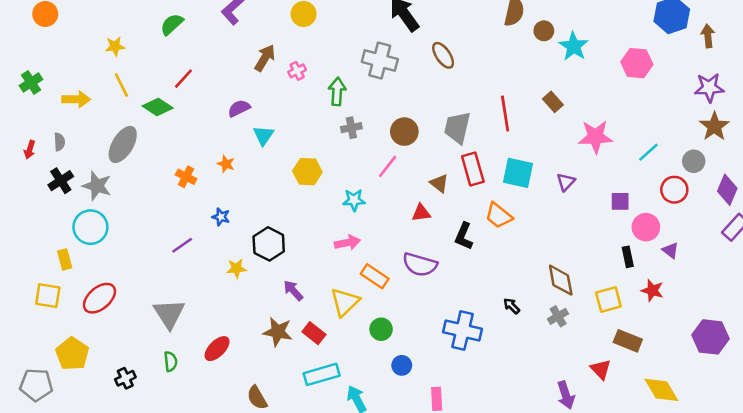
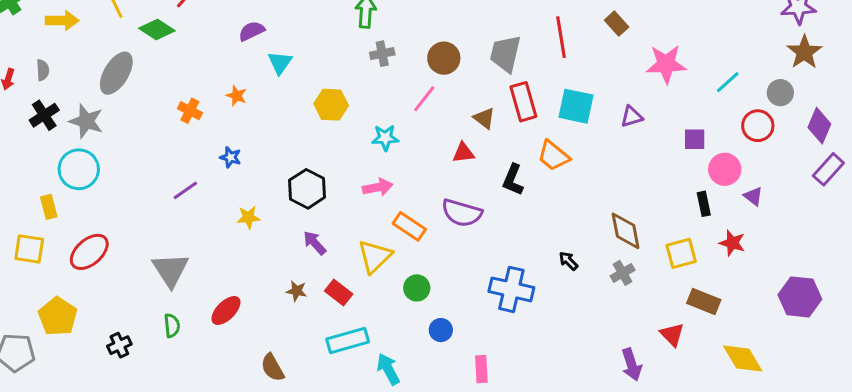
purple triangle: (566, 182) -> (632, 117), turned 30
black hexagon: (269, 244) -> (307, 189), moved
brown star: (278, 332) -> (297, 291), size x0.6

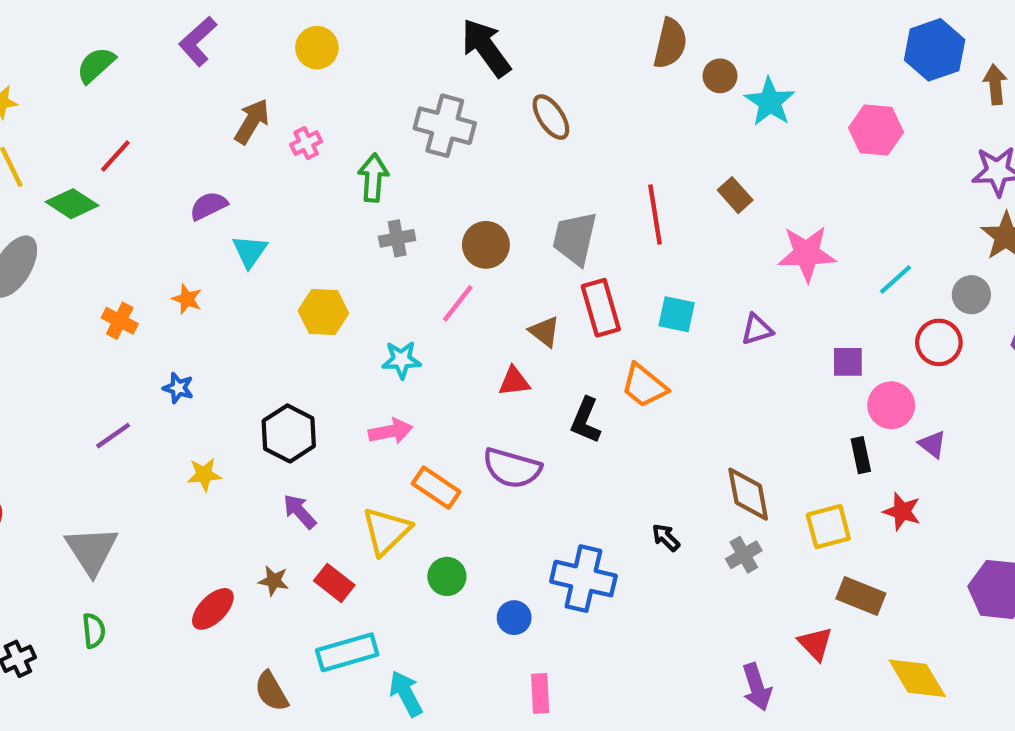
cyan square: (576, 106) -> (677, 314), size x0.7
red ellipse: (226, 310) -> (213, 609), moved
blue circle: (441, 330) -> (514, 618), moved
brown semicircle: (273, 368) -> (271, 691), moved

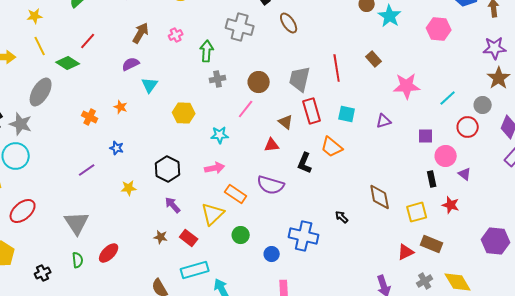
brown arrow: (252, 121) -> (141, 33), moved
gray cross: (744, 555) -> (425, 281), moved
red ellipse: (213, 609) -> (109, 253), moved
red triangle: (815, 644) -> (406, 252), moved, turned 48

